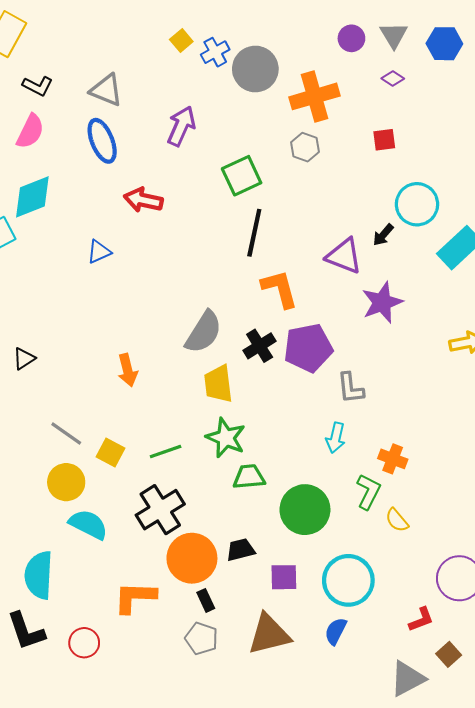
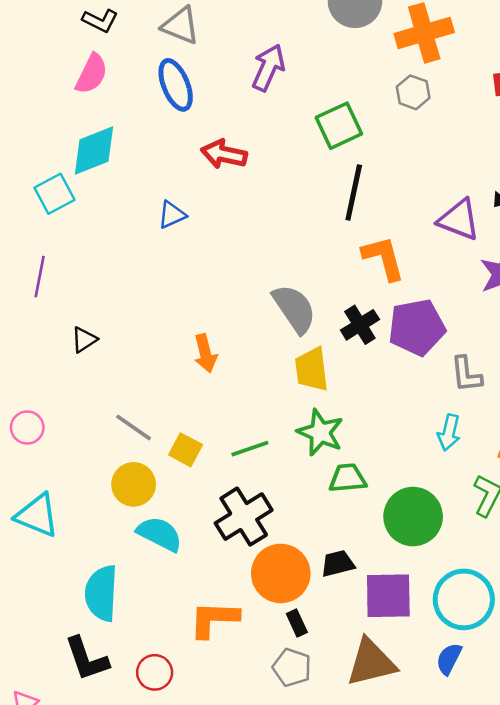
gray semicircle: (204, 332) -> (294, 309), turned -66
purple square: (284, 577) -> (388, 596), size x1.5

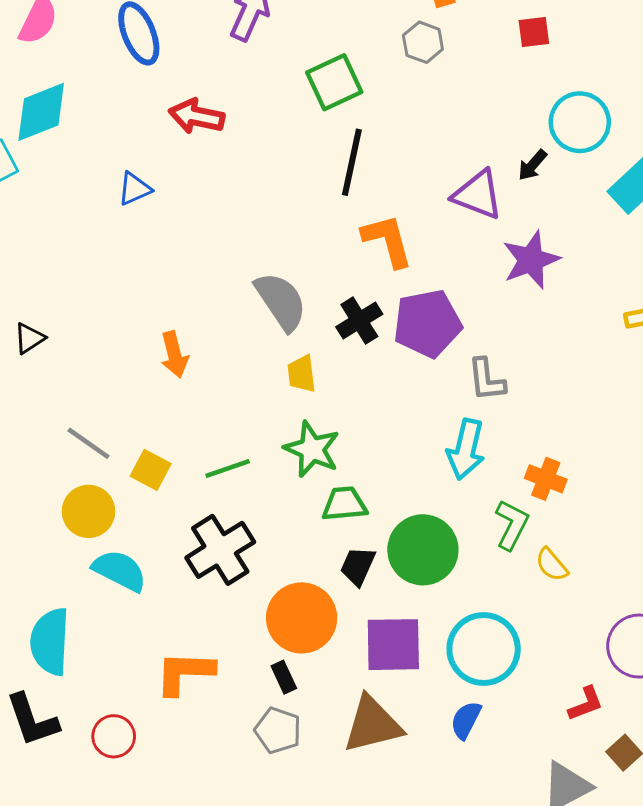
yellow trapezoid: (312, 369) -> (302, 374), size x0.7
cyan arrow: (449, 432) -> (466, 449), size x1.4
black trapezoid: (338, 564) -> (358, 566), moved, turned -52
orange circle: (281, 573) -> (302, 618), moved

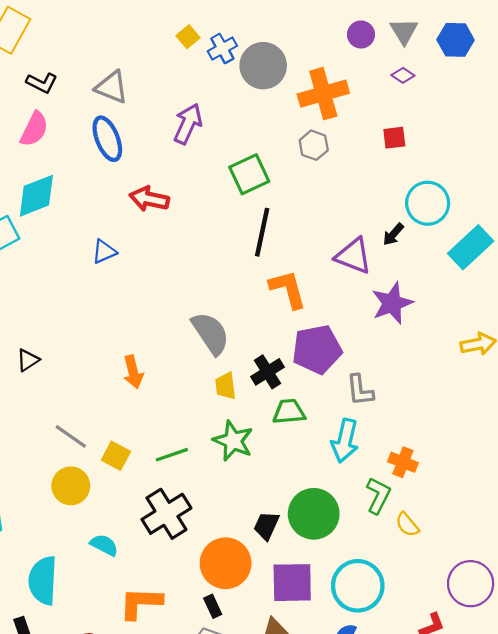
black cross: (359, 321) -> (267, 372), moved
green trapezoid: (344, 504) -> (289, 412), moved
cyan semicircle: (120, 571) -> (104, 545), moved, size x0.7

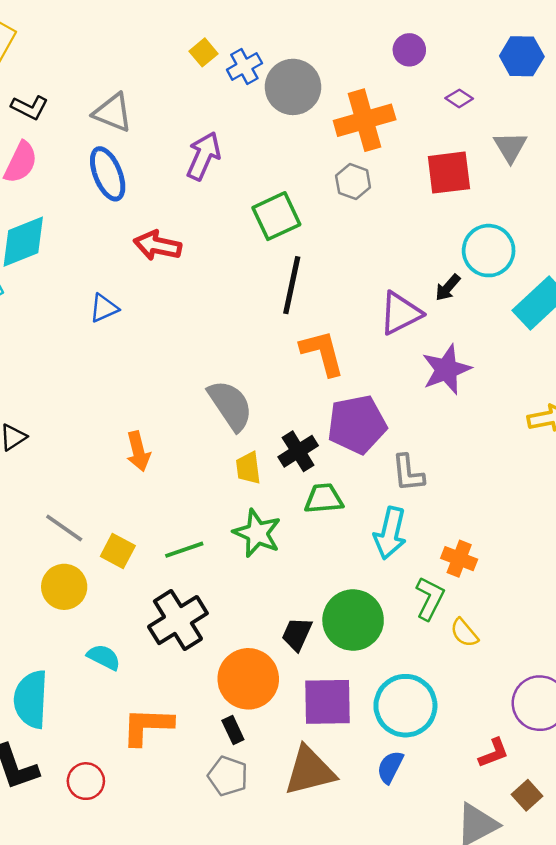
gray triangle: (404, 31) -> (510, 147), moved
red square: (394, 138) -> (449, 173), size x1.6
purple triangle: (353, 256) -> (400, 313), turned -48

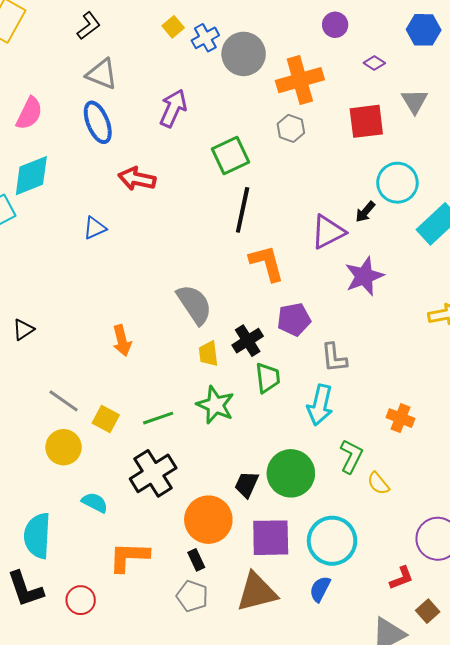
black L-shape: (30, 107) -> (89, 26), moved, turned -64
purple pentagon: (357, 424) -> (294, 319), size x0.7
green trapezoid: (324, 499) -> (268, 378), turned 88
orange cross: (459, 559) -> (400, 418), moved

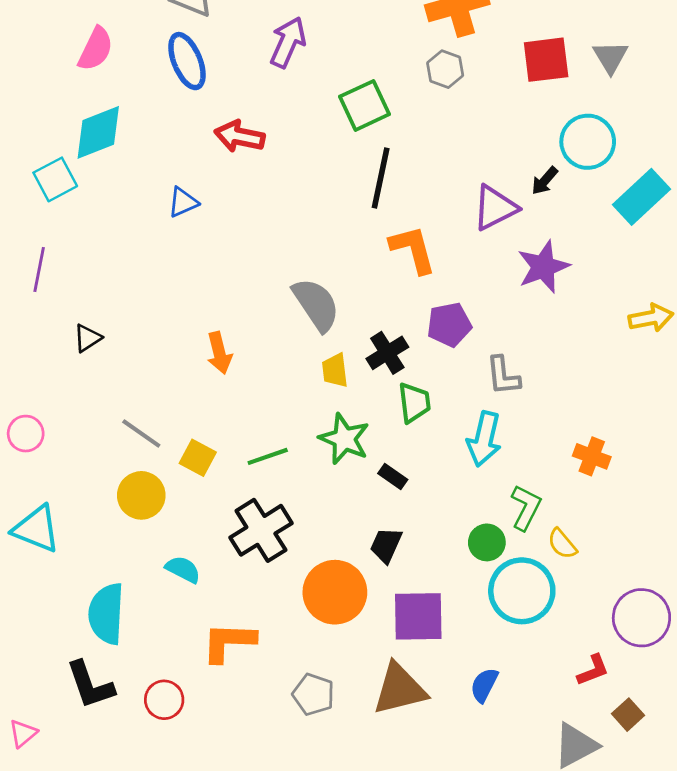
gray triangle: (415, 101) -> (611, 57), moved
green circle: (291, 473) -> (487, 542), moved, size x0.6
cyan circle: (332, 541) -> (522, 591), moved
black rectangle: (196, 560) -> (393, 477), moved, turned -30

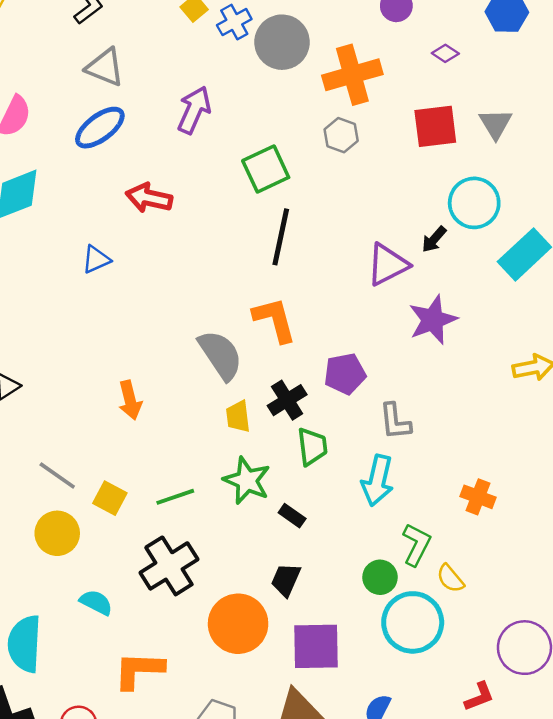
blue ellipse: (187, 61) -> (100, 128), turned 75
orange L-shape: (413, 249) -> (274, 320), moved

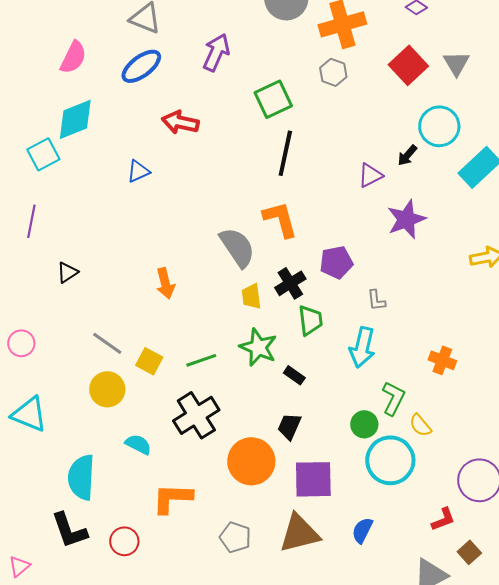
red square: (435, 126) -> (408, 65), turned -36
purple triangle: (388, 264) -> (370, 175), size x0.7
gray L-shape: (395, 421) -> (376, 300), size x0.7

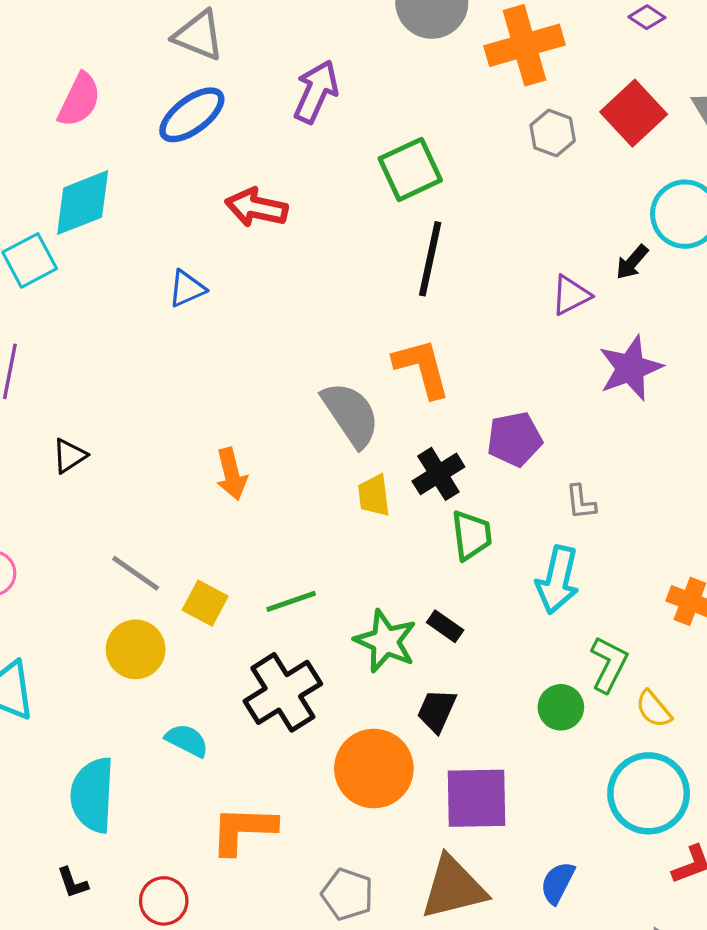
gray hexagon: (333, 72) -> (553, 133), moved
green star: (258, 347) -> (385, 641), moved
cyan circle: (390, 460) -> (649, 793), moved
black L-shape: (69, 530) -> (73, 883), size x0.5

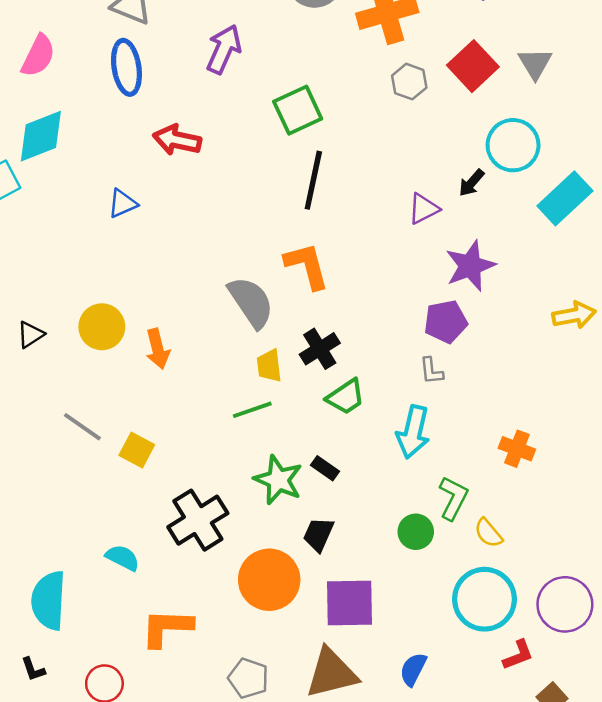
blue ellipse: (192, 115) -> (126, 67), turned -62
purple pentagon: (515, 439) -> (446, 322), moved
green trapezoid: (472, 535) -> (346, 397), turned 63
green line: (291, 601) -> (252, 410), moved
yellow circle: (136, 649) -> (102, 327), moved

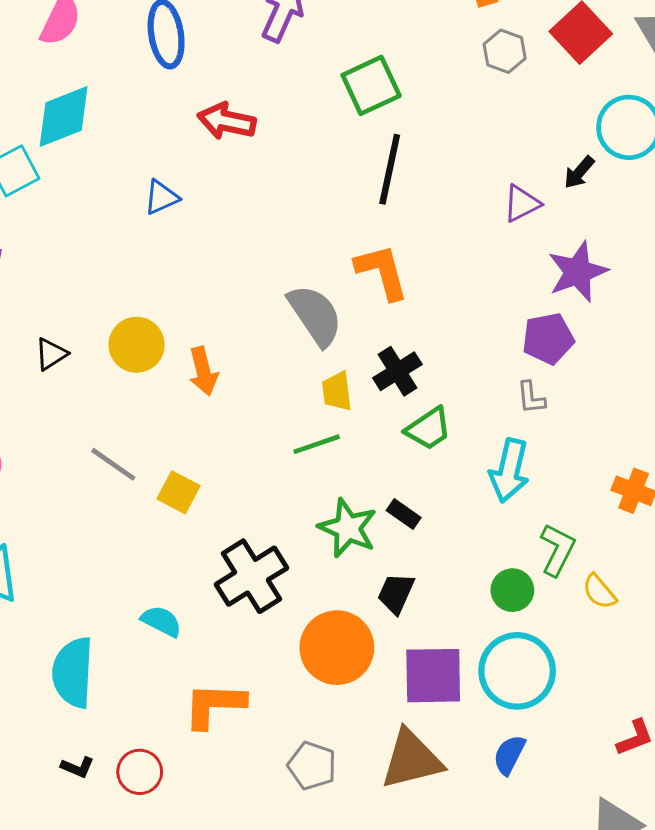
cyan circle: (485, 599) -> (517, 671), moved
black L-shape: (33, 669) -> (78, 767), moved, turned -48

